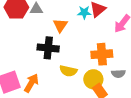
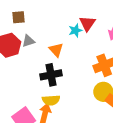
yellow semicircle: (68, 71) -> (51, 100), moved

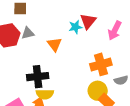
black cross: (51, 75) -> (38, 77), moved

